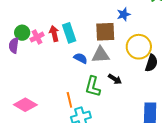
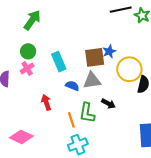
blue star: (124, 14) -> (109, 51), moved
green circle: (22, 33) -> (28, 51), moved
red arrow: (54, 34) -> (46, 102), moved
orange line: (69, 100) -> (71, 120), moved

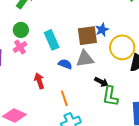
green L-shape: (87, 113) -> (110, 96), moved

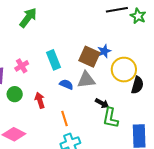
green circle: (21, 30) -> (15, 94), moved
brown square: (87, 36) -> (89, 57), turned 30

